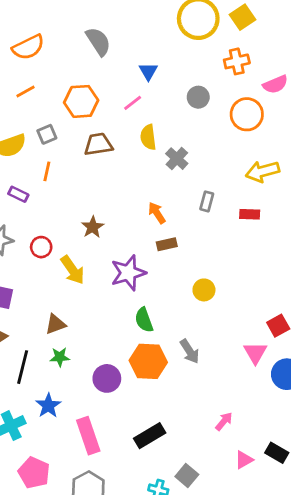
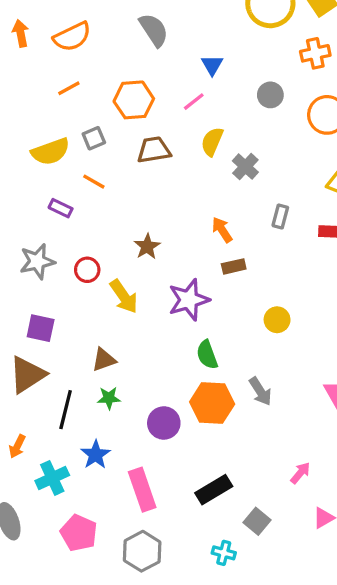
yellow semicircle: (148, 137) -> (212, 142), turned 30
orange line: (47, 171) -> (94, 182), turned -72
gray square: (187, 476) -> (257, 521), moved

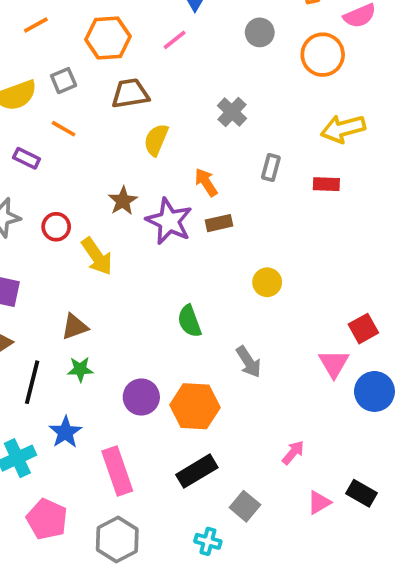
yellow semicircle: (212, 142) -> (156, 140), moved
purple star: (189, 300) -> (169, 221), moved, turned -30
orange hexagon: (212, 403) -> (195, 406), moved

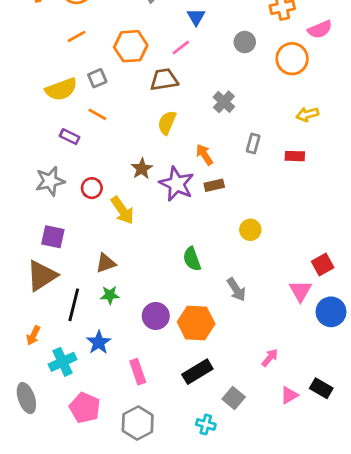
brown trapezoid: (130, 93) -> (164, 80), moved
yellow arrow: (343, 129) -> (307, 114), size x0.7
pink rectangle: (117, 471) -> (138, 372), size x0.7

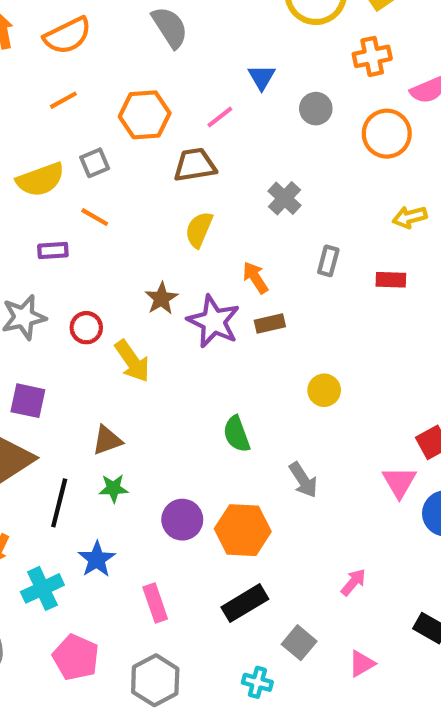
blue triangle: (196, 17) -> (262, 77), moved
purple rectangle: (70, 137) -> (53, 250), turned -30
pink triangle: (289, 395) -> (362, 664), moved

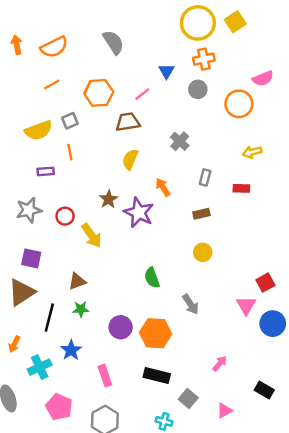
orange cross: (372, 56) -> (204, 59), moved
orange line: (95, 217) -> (70, 152), turned 49
brown rectangle: (270, 323) -> (201, 214), moved
black rectangle: (245, 603) -> (157, 376), turned 45

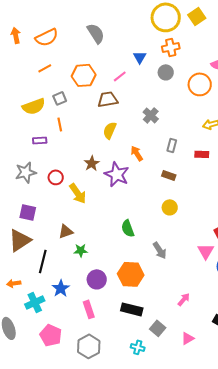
brown rectangle: (201, 214) -> (169, 175), turned 32
green star: (81, 309) -> (81, 250), moved
purple circle: (121, 327) -> (97, 279), moved
orange arrow: (14, 344) -> (14, 283), turned 56

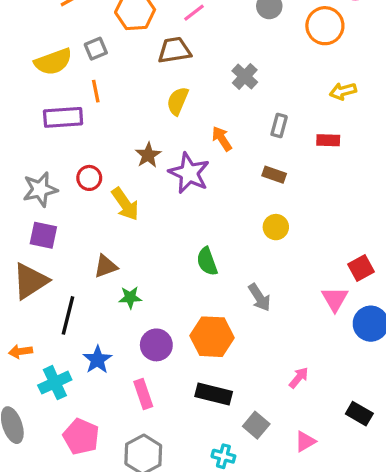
purple rectangle: (40, 140) -> (63, 117), size x1.6
gray star: (26, 172) -> (40, 189), moved

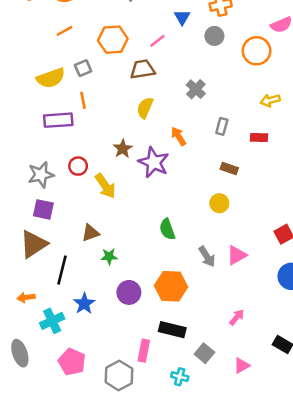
brown rectangle: (274, 175) -> (229, 169), moved
pink triangle: (335, 299) -> (237, 255), moved, turned 30
pink rectangle: (143, 394) -> (144, 351), moved, turned 30

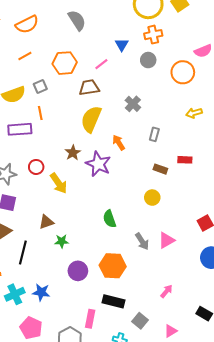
yellow semicircle: (145, 108) -> (91, 119), size x1.5
red rectangle: (259, 138) -> (185, 160), moved
blue star: (84, 304) -> (41, 292), moved, turned -30

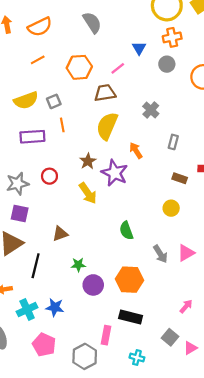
gray square: (40, 87) -> (54, 101), moved
orange line: (40, 113) -> (62, 125), moved
yellow arrow: (59, 183) -> (88, 193), moved
green star: (62, 241) -> (78, 265), moved
gray square: (140, 321) -> (170, 337), moved

